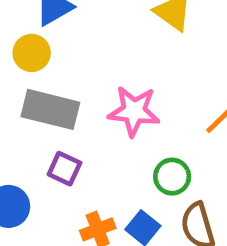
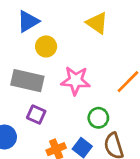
yellow circle: (32, 53) -> (46, 46), moved

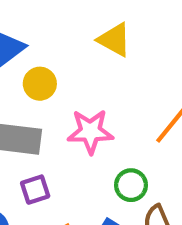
purple square: (36, 115) -> (35, 190), turned -36

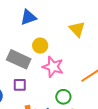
yellow circle: (40, 84) -> (40, 46), moved

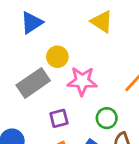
gray rectangle: (19, 59) -> (33, 83), turned -45
purple square: (20, 85) -> (59, 118), moved

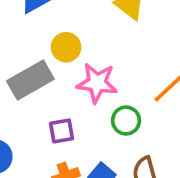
green circle: (107, 118) -> (126, 121), moved

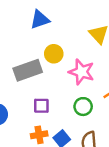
pink star: (97, 83) -> (81, 72), moved

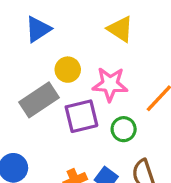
purple square: (41, 106) -> (81, 116), moved, size x1.5

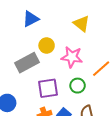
purple square: (81, 116) -> (48, 88), moved

